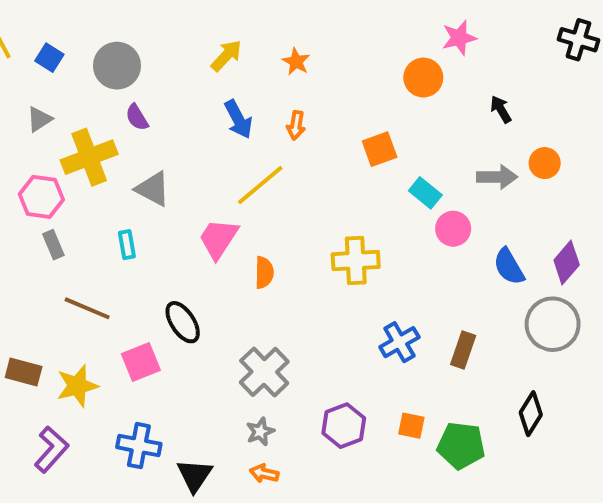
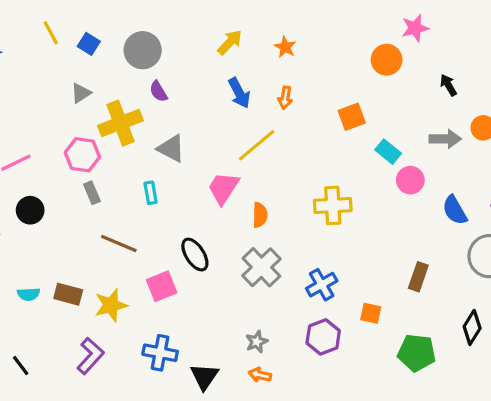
blue cross: (399, 342) -> (322, 285), moved
gray cross: (264, 372) -> (261, 267), moved
orange square: (411, 426) -> (371, 313), moved

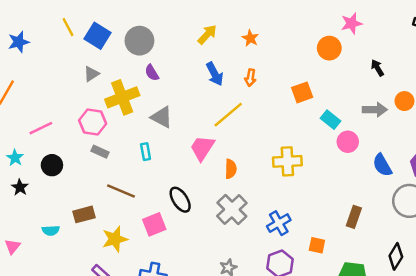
blue square: (89, 44) -> (98, 36), size x1.5
gray rectangle: (92, 193) -> (100, 152), turned -42
brown rectangle: (68, 294) -> (84, 214), moved, turned -30

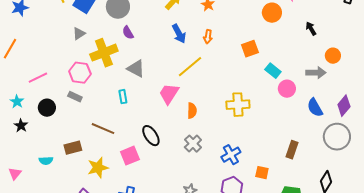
gray arrow: (375, 110) -> (316, 73), moved
gray rectangle: (100, 152) -> (75, 97), moved
gray cross: (232, 210) -> (193, 144), size x0.7

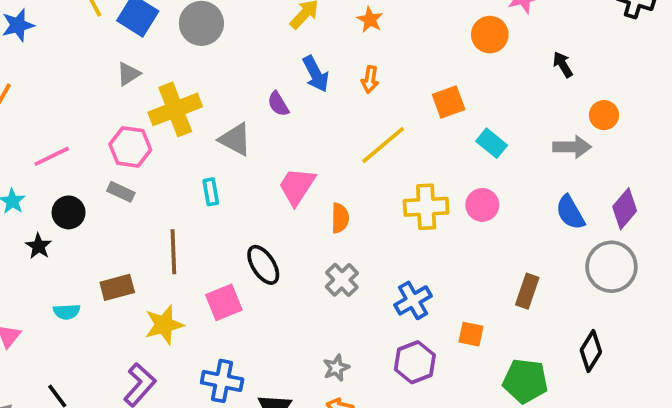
purple semicircle: (128, 33) -> (278, 104), moved
yellow line: (190, 67) -> (383, 145), moved
pink circle: (287, 89) -> (482, 205), moved
black star: (21, 126) -> (39, 246), moved
brown line: (103, 129) -> (173, 252), turned 65

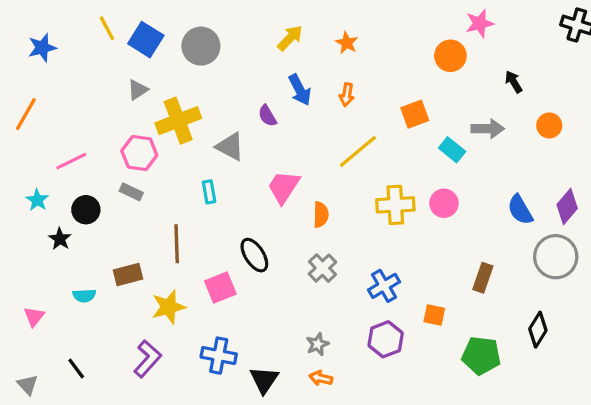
gray arrow: (572, 147) -> (488, 129), moved

